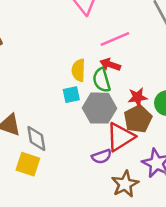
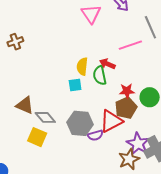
pink line: (115, 39) -> (130, 45), moved
gray hexagon: (99, 108) -> (80, 123), moved
gray diamond: (36, 138) -> (45, 117), turned -35
brown star: (125, 184) -> (129, 159), moved

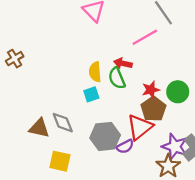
gray diamond: (45, 117) -> (63, 123), moved, turned 30

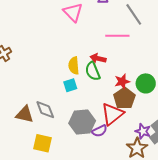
pink line: (145, 37) -> (117, 36), turned 30
purple star: (175, 147) -> (143, 131), size x0.7

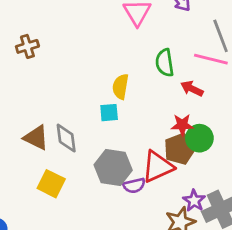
pink line: (117, 36) -> (211, 59), moved
red arrow: (98, 58) -> (192, 89), moved
green semicircle: (93, 71) -> (165, 63), moved
green circle: (146, 83) -> (199, 138), moved

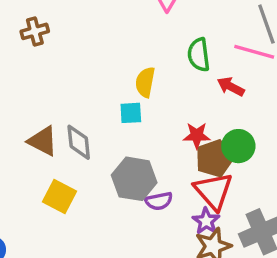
red star: (182, 125) -> (197, 135), moved
red triangle: (158, 167) -> (213, 191), moved, turned -48
purple star: (194, 201) -> (206, 221), moved

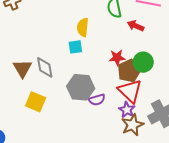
brown triangle: (43, 141) -> (23, 68), turned 36

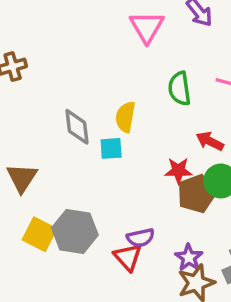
red arrow: (136, 26) -> (210, 141), moved
gray diamond: (45, 67) -> (77, 127), moved
gray hexagon: (81, 87) -> (75, 231), moved
red triangle: (130, 91) -> (128, 257), moved, size x0.7

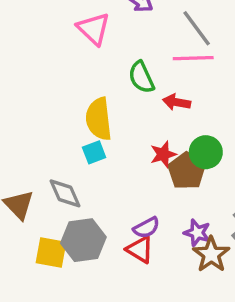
yellow semicircle: (125, 117) -> (99, 119), size x1.4
gray diamond: (77, 127) -> (65, 193), moved
red arrow: (210, 141) -> (177, 102), moved

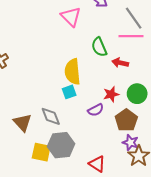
brown pentagon: (187, 171) -> (126, 120), moved
purple semicircle: (146, 228) -> (96, 110), moved
red triangle: (140, 249) -> (97, 164), moved

